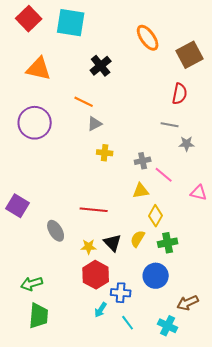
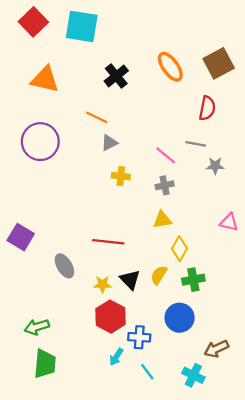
orange ellipse: (148, 38) -> (170, 67), moved
pink line: (164, 175) -> (166, 155), moved

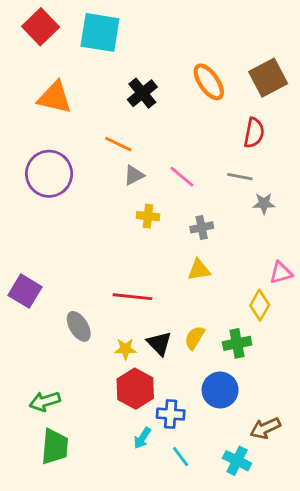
pink line: (166, 155) -> (182, 177), moved
pink triangle: (229, 222) -> (281, 273), turned -30
yellow diamond: (180, 249) -> (260, 305), moved

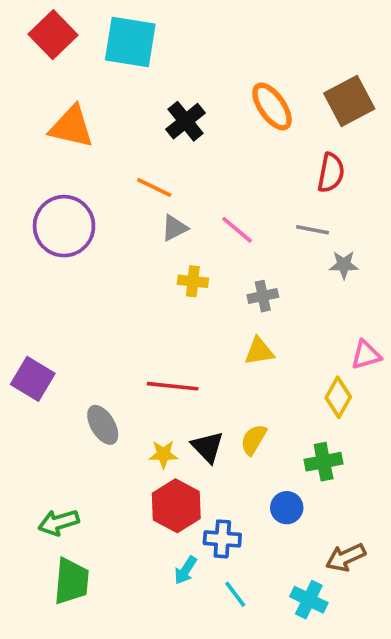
green cross: (237, 343) -> (324, 462), moved
blue circle: (220, 390) -> (287, 508), size x0.7

